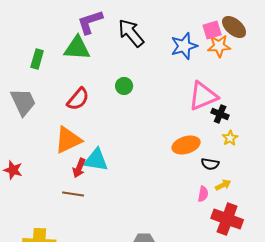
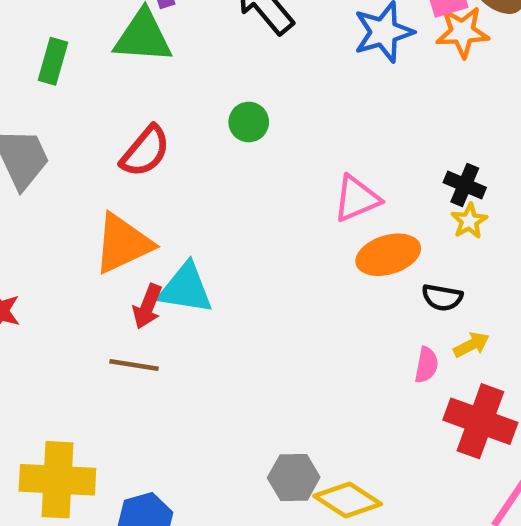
pink triangle: (203, 96) -> (357, 198), moved, size x0.7
yellow star: (230, 138) -> (469, 221), moved

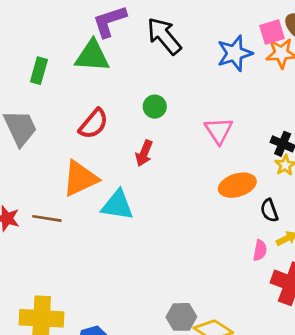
pink triangle: (357, 198) -> (219, 131), moved, turned -40
black semicircle: (442, 297) -> (269, 210), turned 60
red arrow: (147, 306) -> (144, 153), moved
brown line: (134, 365) -> (47, 218), moved

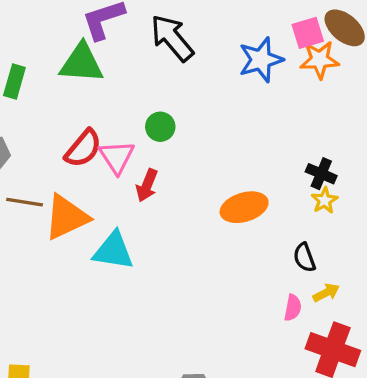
pink triangle: (219, 131) -> (117, 157), moved
orange ellipse: (237, 185) -> (244, 207), moved
brown line: (47, 218) -> (25, 202), moved

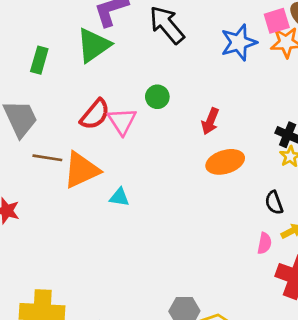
green triangle: (82, 63) -> (94, 45), turned -39
red arrow: (147, 185) -> (210, 121), moved
cyan triangle: (113, 251) -> (119, 197), size x0.6

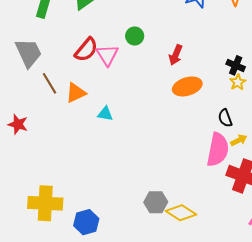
brown line: (47, 158) -> (49, 83), turned 50
orange triangle: (81, 170) -> (76, 93), size x0.7
pink semicircle: (265, 243) -> (218, 150), size x2.0

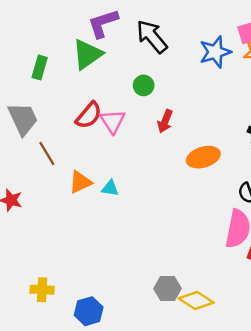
green circle: (135, 36) -> (144, 85), moved
red arrow: (176, 55) -> (165, 121), moved
orange triangle: (76, 93) -> (80, 182), moved
yellow cross: (45, 203) -> (42, 290), size x0.6

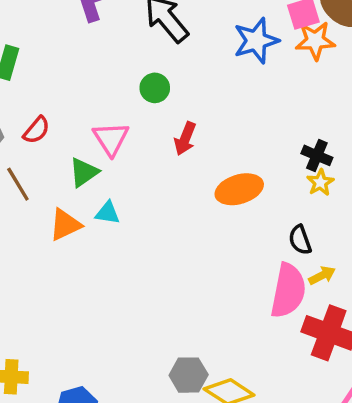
green triangle: (87, 54) -> (84, 172), moved, size x0.7
red semicircle: (89, 115) -> (37, 130), moved, size x0.7
cyan triangle: (110, 188) -> (107, 213), moved

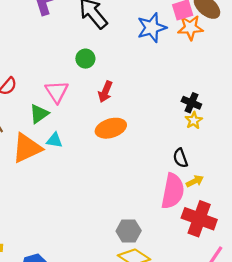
orange ellipse: (239, 189) -> (111, 128), moved
orange triangle: (65, 225) -> (27, 148), size x1.4
gray hexagon: (189, 375) -> (129, 231), moved

